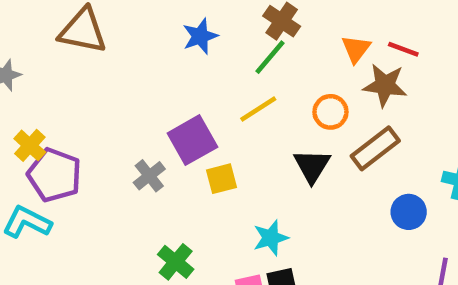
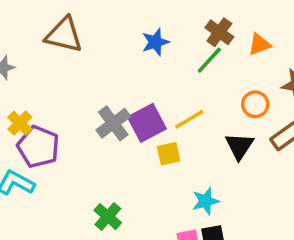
orange triangle: (356, 49) -> (259, 44), moved, turned 30
yellow line: (258, 109) -> (189, 119), moved
gray cross: (149, 176) -> (113, 123), moved, size x1.4
green cross: (176, 262) -> (108, 217), moved

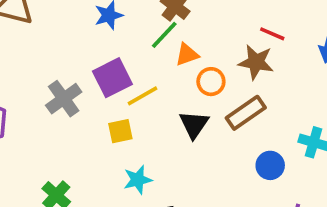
orange triangle: (259, 44) -> (187, 55), moved
purple square: (147, 123) -> (112, 78), moved
cyan star: (205, 201) -> (138, 180), moved

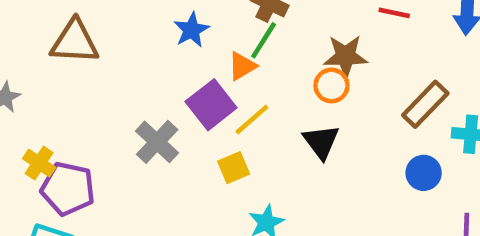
orange triangle: (187, 55) -> (242, 66), moved
brown star: (256, 62) -> (346, 56), moved
brown rectangle: (246, 113) -> (425, 104), moved

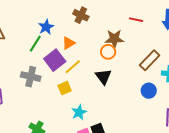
green line: (264, 40) -> (35, 44), moved
gray cross: (157, 142) -> (31, 77), turned -30

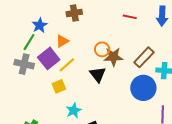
brown cross: (81, 15) -> (74, 13), turned -35
brown star: (114, 39) -> (113, 57), moved
gray cross: (31, 77) -> (24, 64), moved
blue circle: (149, 91) -> (143, 88), size x1.6

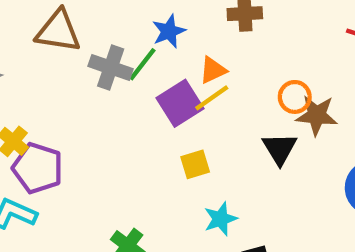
gray cross: (24, 64) -> (111, 68), moved
yellow line: (67, 65) -> (212, 98), moved

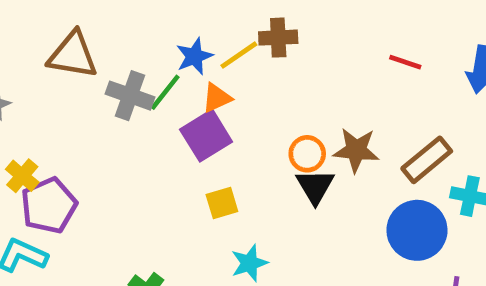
orange triangle: (213, 70) -> (217, 98), moved
orange circle: (295, 97) -> (307, 154), moved
yellow line: (212, 98) -> (239, 55), moved
purple pentagon: (38, 168) -> (49, 205), turned 30

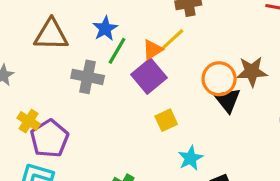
yellow line: (239, 55) -> (172, 40), moved
blue star: (194, 56) -> (105, 29), moved
gray cross: (130, 96) -> (88, 77), moved
orange circle: (307, 154) -> (219, 79), size x1.4

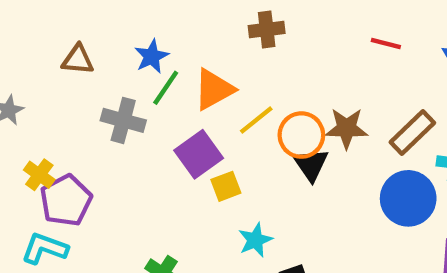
brown triangle: (51, 35) -> (78, 60), size x0.7
yellow line: (172, 40) -> (256, 120), moved
orange triangle: (153, 50) -> (214, 89), size x1.5
purple square: (149, 76) -> (199, 154), moved

